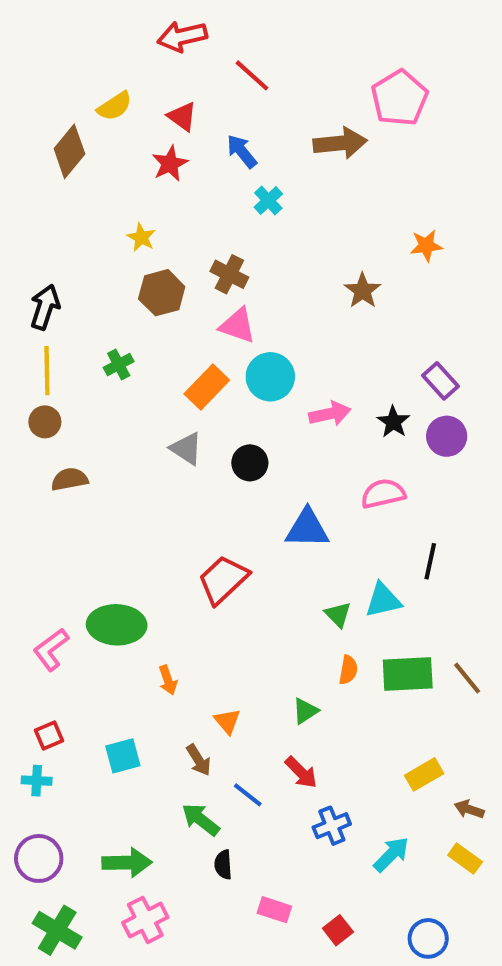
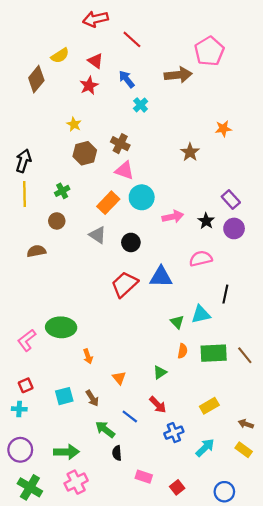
brown circle: (45, 422) -> (57, 221), moved
red trapezoid: (223, 580) -> (124, 284), moved
brown arrow: (199, 760) -> (92, 398), moved
yellow rectangle: (424, 774) -> (209, 406), moved

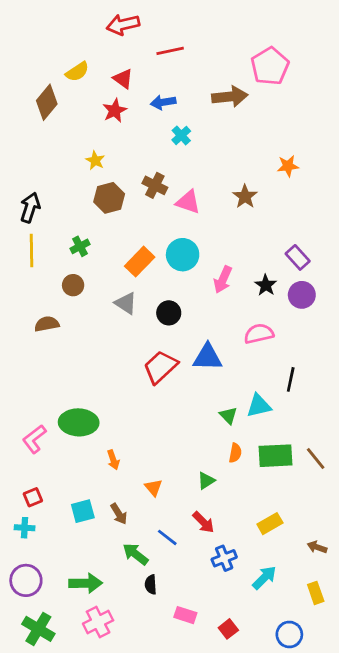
red line: (132, 39) -> (170, 51), turned -54
blue arrow: (127, 79) -> (163, 102), turned -60
pink triangle: (124, 170) -> (188, 202), moved
pink arrow: (173, 217) -> (223, 280), turned 126
yellow rectangle: (244, 450) -> (316, 593), moved, turned 35

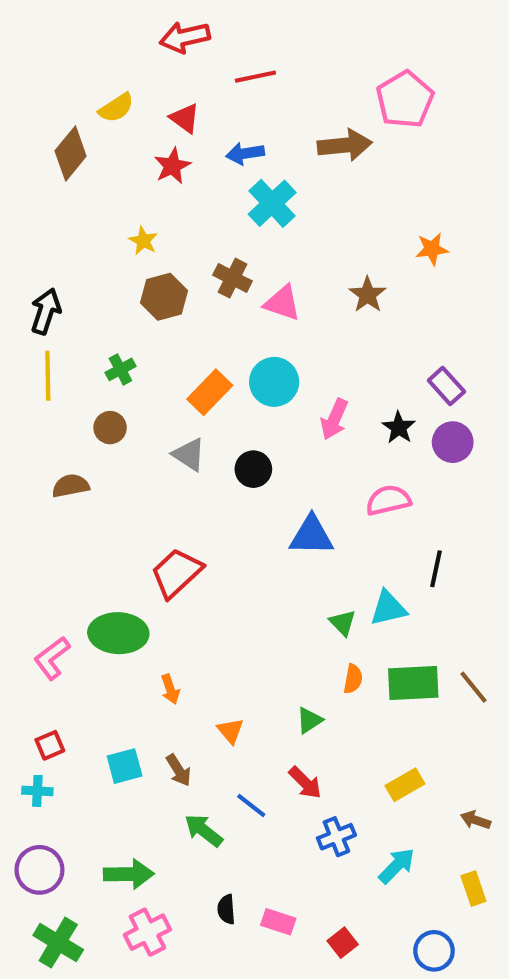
cyan cross: (181, 135) -> (272, 203), size x1.6
red trapezoid: (160, 367) -> (177, 573), moved
black semicircle: (151, 585) -> (226, 909), moved

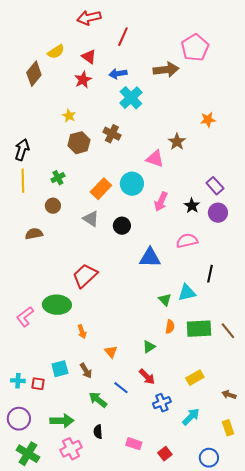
red line: (255, 77) -> (123, 37), turned -54
pink triangle: (282, 303) -> (155, 159), moved
red square: (50, 745) -> (38, 384), moved, turned 32
black semicircle: (226, 909) -> (98, 432), moved

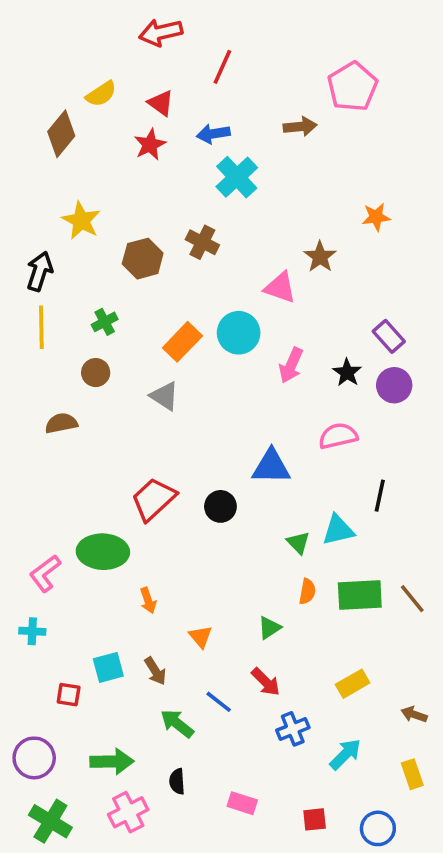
brown arrow: (166, 70) -> (300, 126), size x0.7
yellow star: (69, 116) -> (81, 221), moved, size x1.5
black circle: (122, 226) -> (220, 506), moved
cyan cross: (18, 381) -> (32, 631), moved
red square: (165, 454) -> (315, 819), moved, turned 32

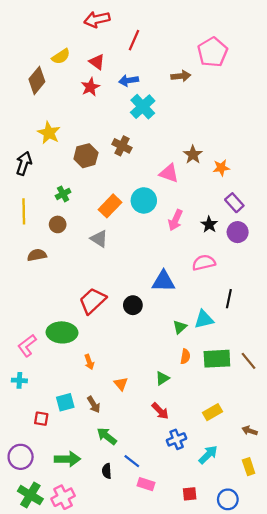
orange star: (376, 217) -> (221, 168), moved
yellow line: (41, 327) -> (24, 211), moved
green triangle: (298, 543) -> (180, 327), turned 32
blue line: (219, 702) -> (132, 461), moved
pink cross: (128, 812) -> (63, 497), moved

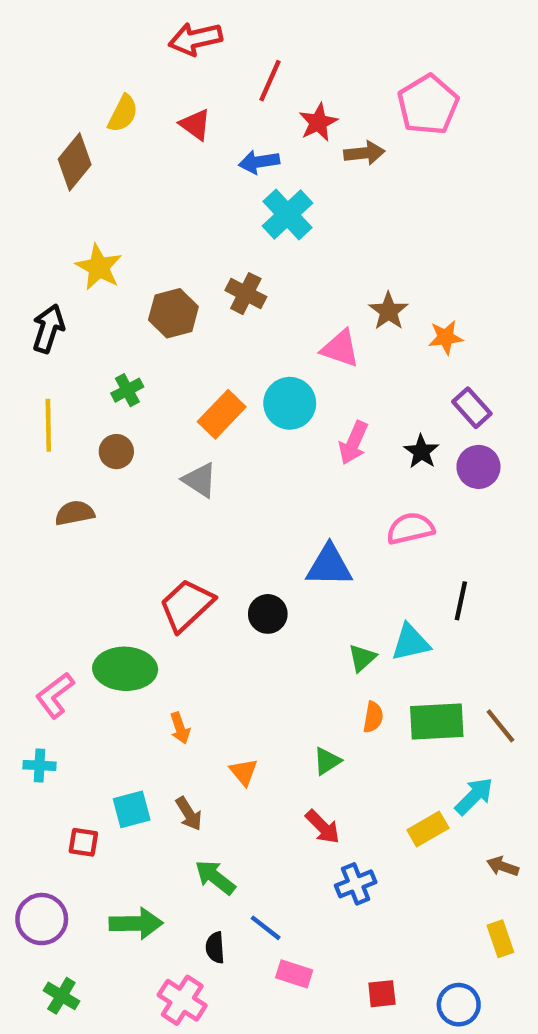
yellow semicircle: (61, 56) -> (123, 114), turned -30
red star: (90, 87) -> (318, 122), moved
cyan arrow: (208, 455) -> (474, 796), moved
green cross: (30, 495) -> (61, 996), size x0.7
pink cross: (63, 497) -> (182, 1000), moved, turned -30

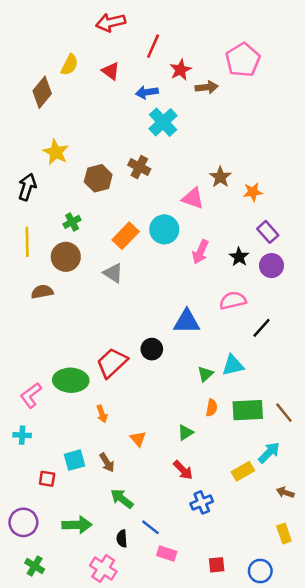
brown circle: (116, 452) -> (66, 257), size x1.5
black line: (461, 601) -> (262, 328), moved, turned 30
red trapezoid: (187, 605) -> (112, 363), moved

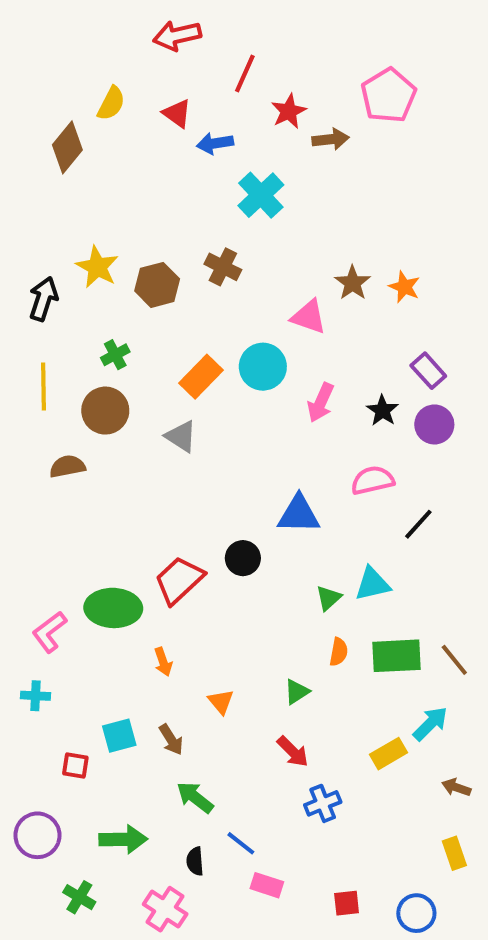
blue arrow: (147, 92) -> (215, 143), moved
yellow star: (56, 152) -> (97, 267), moved
orange star: (253, 192) -> (404, 287), moved, turned 30
green cross: (35, 566) -> (79, 897), moved

